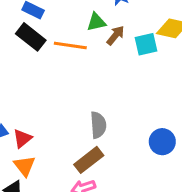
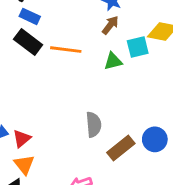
green triangle: (96, 22) -> (113, 61), moved
brown arrow: (116, 35) -> (110, 25), moved
brown rectangle: (89, 160) -> (121, 148), moved

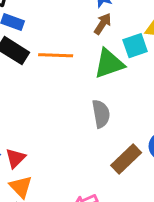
green triangle: (113, 61) -> (109, 64), size x1.5
gray semicircle: (94, 125) -> (101, 114), moved

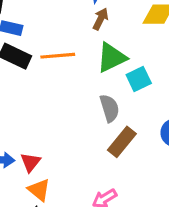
cyan square: (135, 46) -> (139, 79), moved
brown rectangle: (126, 159) -> (122, 142), moved

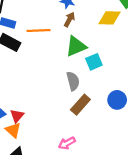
orange line: (58, 56) -> (38, 30), moved
orange triangle: (39, 190) -> (13, 130), moved

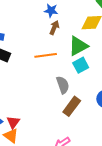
orange line: (38, 30) -> (46, 55), moved
green triangle: (76, 46) -> (78, 46), moved

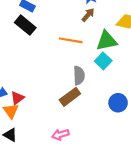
cyan square: (81, 65) -> (103, 61), turned -35
brown rectangle: (72, 106) -> (70, 97), moved

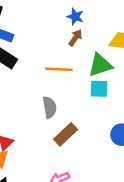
cyan square: (103, 61) -> (99, 89), turned -35
gray semicircle: (79, 75) -> (50, 107), moved

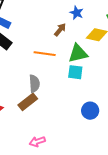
blue star: (75, 17) -> (77, 13), moved
brown rectangle: (66, 134) -> (28, 102), moved

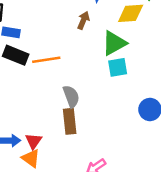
orange line: (45, 54) -> (46, 60), moved
brown rectangle: (28, 102) -> (70, 121), turned -42

